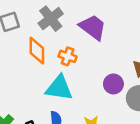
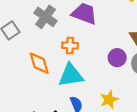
orange diamond: (37, 51) -> (39, 63), moved

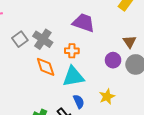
gray cross: (45, 17) -> (43, 39), moved

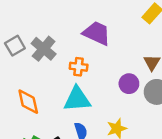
orange diamond: (46, 67) -> (28, 102), moved

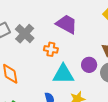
cyan triangle: (77, 99) -> (63, 74), moved

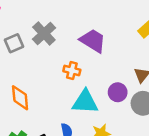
gray cross: (25, 34) -> (44, 34), moved

